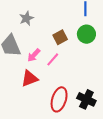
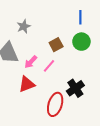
black cross: (86, 99) -> (75, 88), moved, turned 30

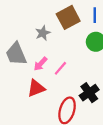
gray star: (24, 26) -> (43, 33), moved
brown square: (56, 45) -> (68, 17), moved, size x1.5

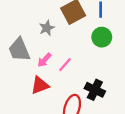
black cross: (89, 93) -> (95, 90), turned -30

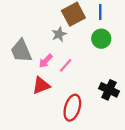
gray star: (47, 28) -> (59, 34), moved
black cross: (95, 90) -> (109, 90), moved

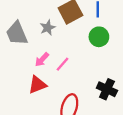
gray star: (59, 34) -> (48, 28), moved
gray trapezoid: (21, 51) -> (17, 33), moved

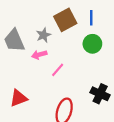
pink arrow: (42, 60) -> (39, 55), moved, turned 32
red triangle: (37, 85) -> (19, 98), moved

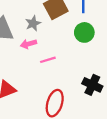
pink line: (58, 70) -> (48, 60), turned 32

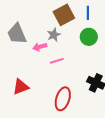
gray star: (33, 23) -> (54, 35), moved

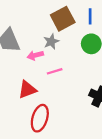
red triangle: (21, 87) -> (27, 90), moved
red ellipse: (63, 99) -> (40, 118), moved

